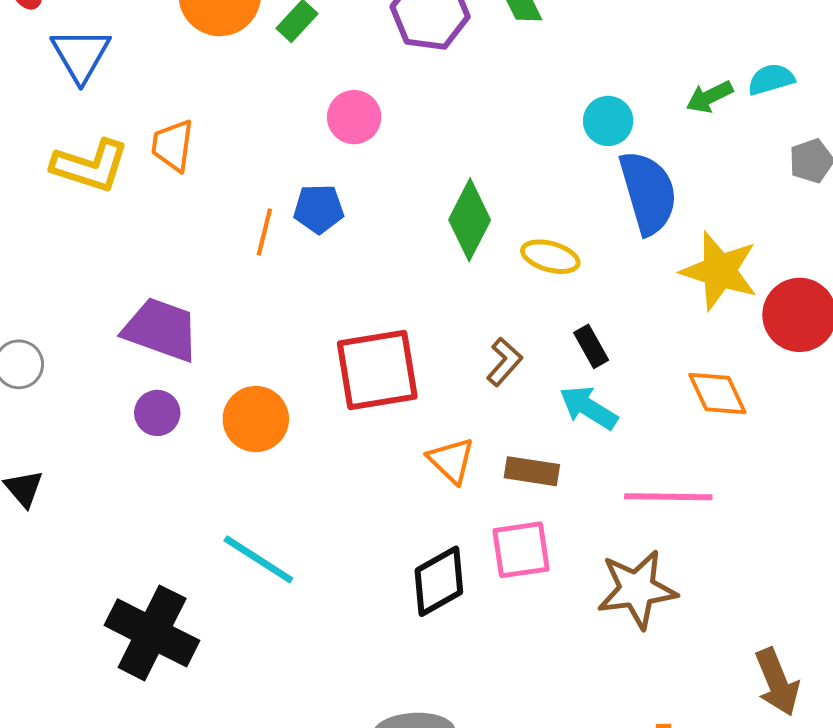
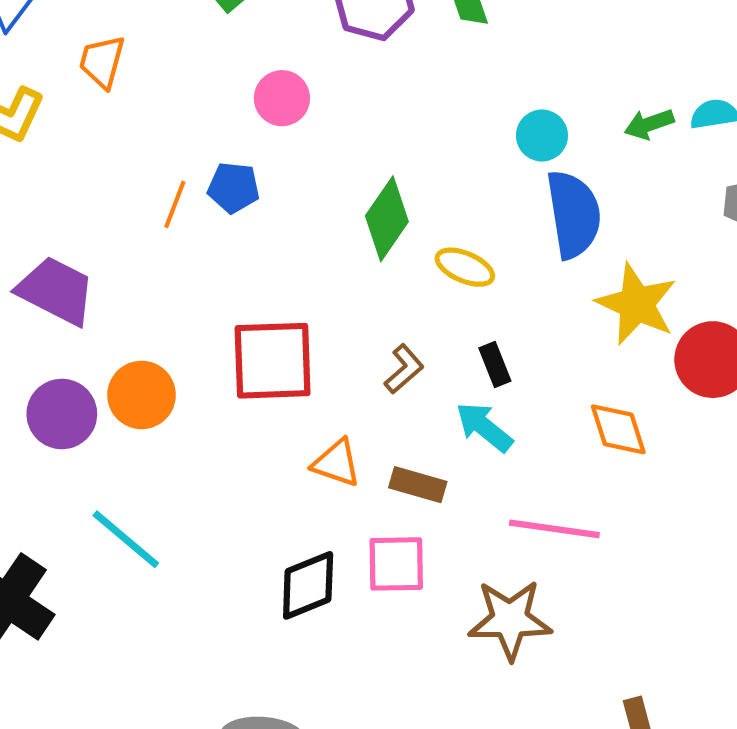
orange trapezoid: (173, 145) -> (102, 62), moved
purple circle: (157, 413) -> (62, 414), moved, size x1.5
orange triangle: (451, 460) -> (336, 463), turned -32

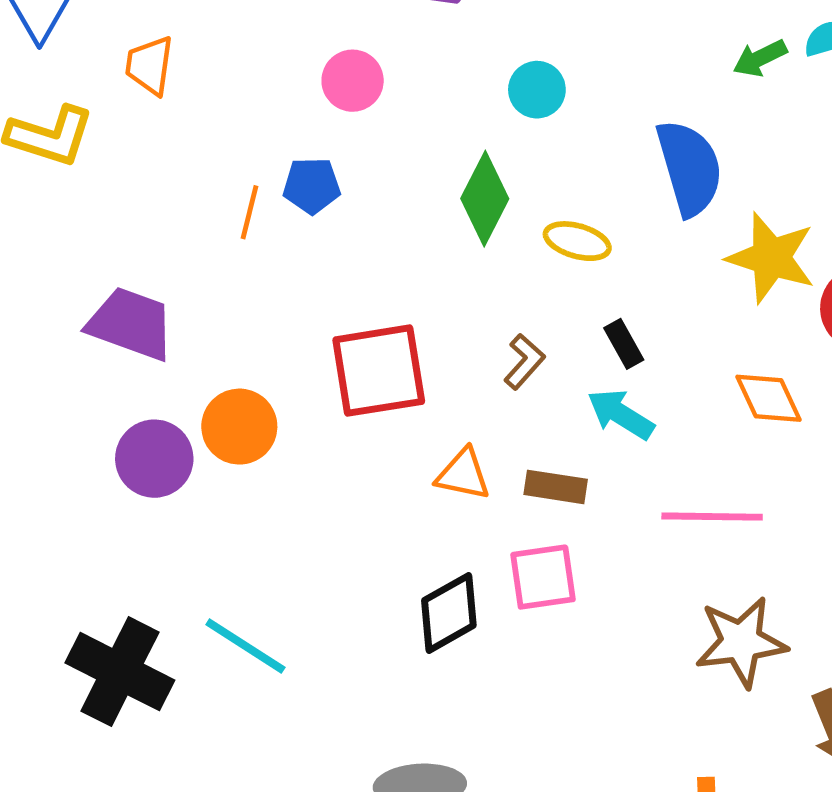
cyan circle: (542, 136) -> (537, 90), moved
cyan line: (126, 539) -> (245, 646), moved
brown star: (510, 620) -> (741, 642), moved

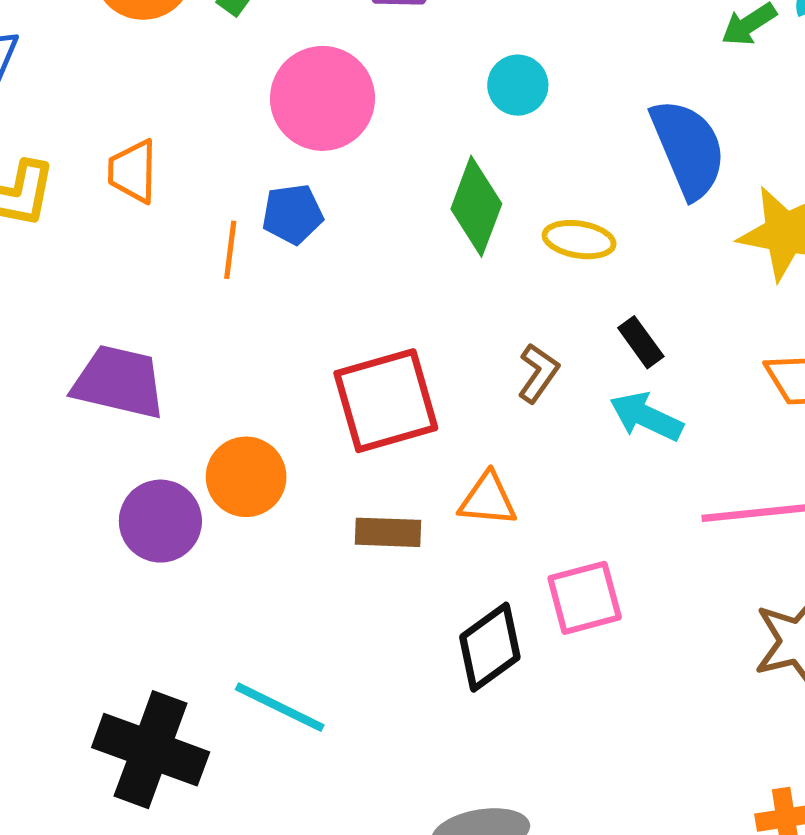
orange trapezoid: (150, 65) -> (133, 171), moved
pink circle: (353, 81) -> (322, 98), size x1.6
brown rectangle: (556, 487) -> (388, 532), moved

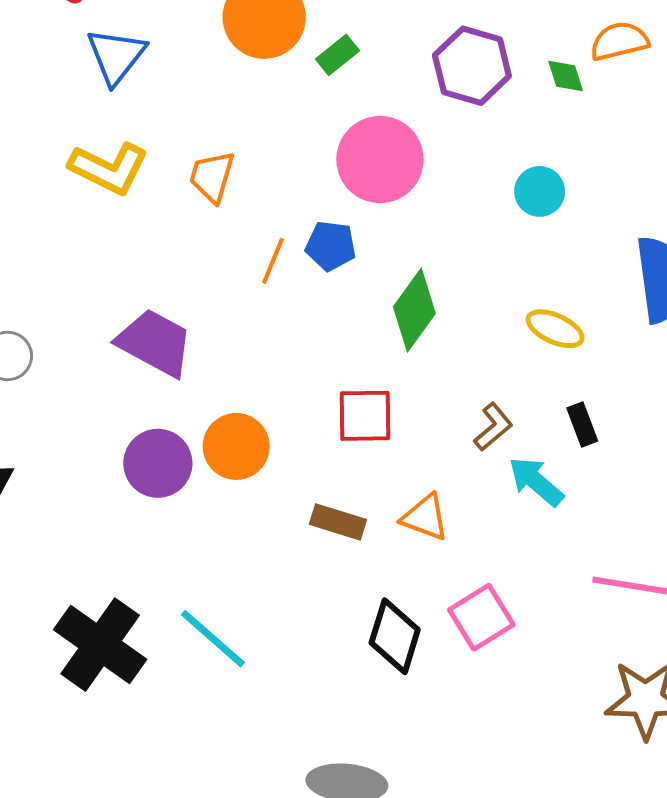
green diamond: (476, 206) -> (414, 310), moved
red square: (386, 401) -> (365, 416), size x0.7
cyan arrow: (646, 417) -> (536, 482), moved
pink square: (585, 598) -> (481, 617), turned -32
black diamond: (490, 647) -> (395, 636), turned -52

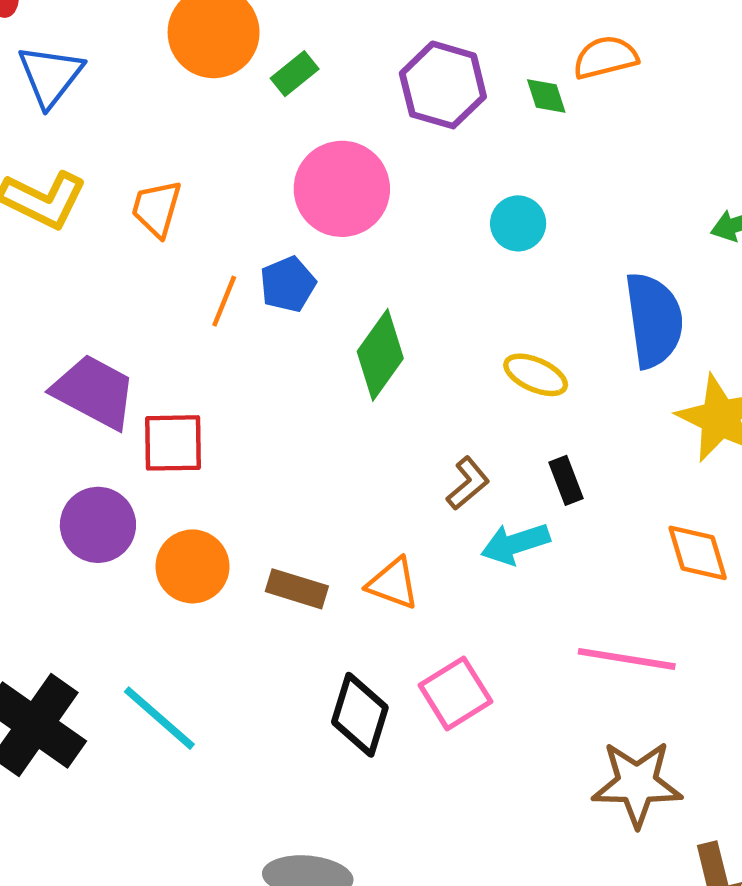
blue pentagon: (331, 246) -> (288, 284), turned -30
red square: (365, 416) -> (173, 443), moved
orange circle: (236, 446) -> (192, 566), moved
cyan arrow: (536, 482) -> (515, 544), turned -58

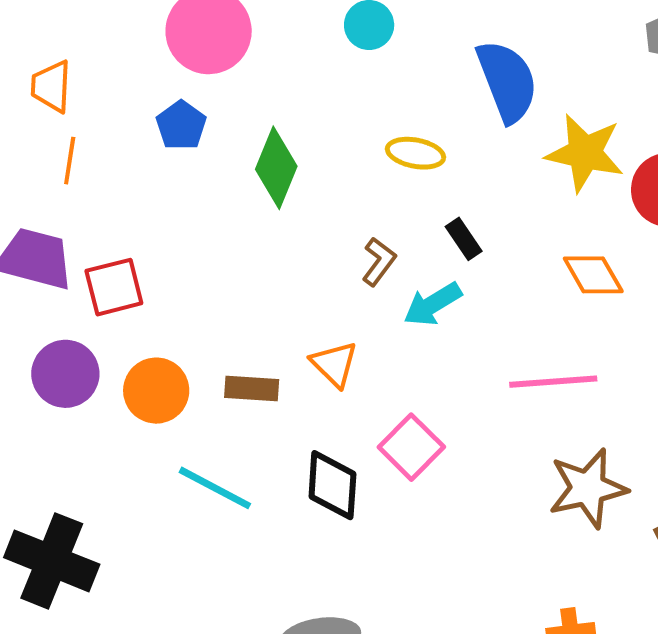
orange line: (224, 301) -> (70, 161), moved
orange triangle: (393, 583) -> (334, 364), turned 38
cyan line: (159, 718) -> (215, 488), moved

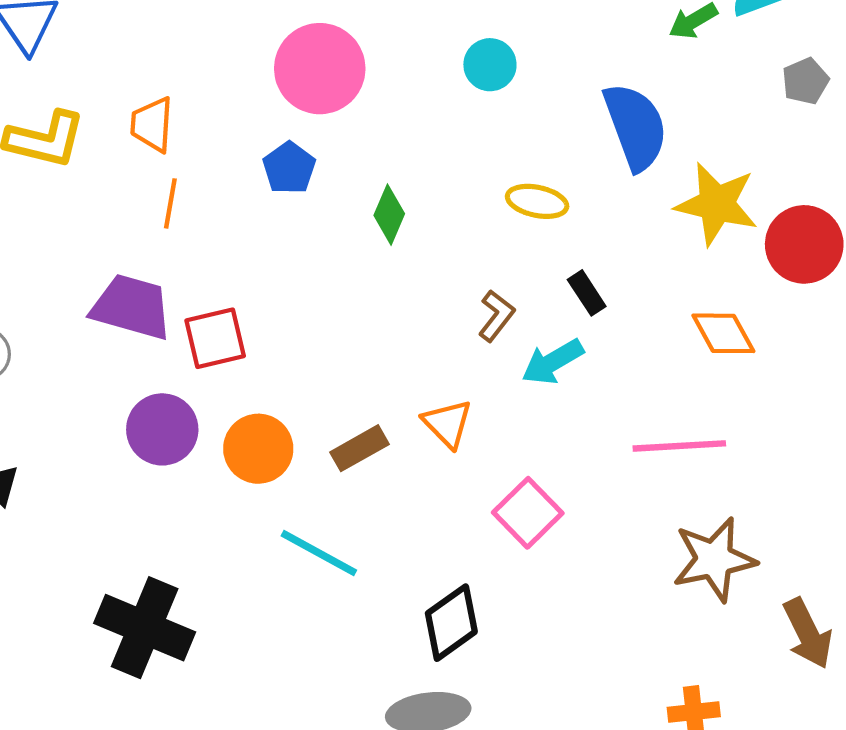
green diamond: (276, 168) -> (389, 215), size x0.7
brown rectangle: (252, 389) -> (360, 448), turned -34
black diamond: (332, 485) -> (451, 623), moved, turned 50

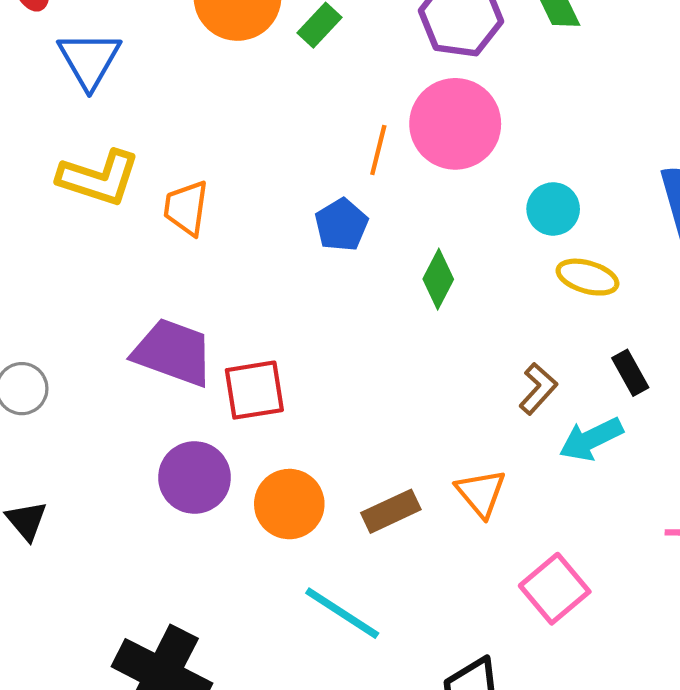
cyan circle: (490, 65) -> (553, 209), moved
pink circle: (320, 69) -> (455, 124), moved
orange trapezoid: (152, 124) -> (186, 208), moved
orange line: (170, 203) -> (378, 150), moved

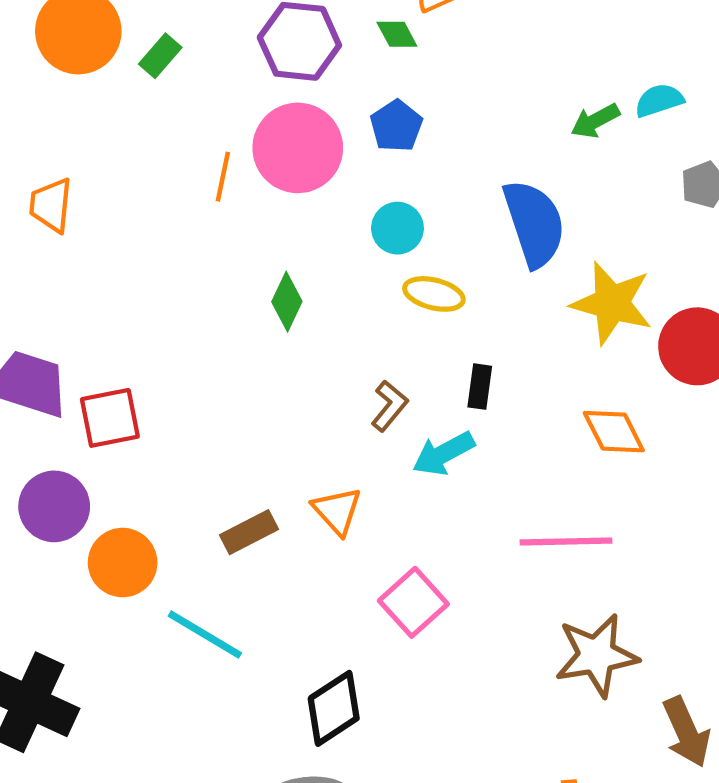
orange trapezoid: (186, 208) -> (51, 205), moved
blue pentagon: (341, 225) -> (396, 126), moved
black rectangle: (630, 373) -> (480, 387), turned 39
orange circle: (289, 504) -> (123, 563), moved

